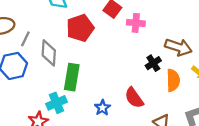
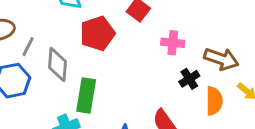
pink cross: (136, 23) -> (173, 43), moved

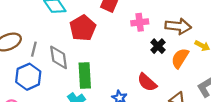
orange semicircle: (214, 101) -> (180, 58), turned -135

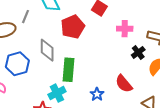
gray line: (34, 49) -> (25, 17), moved

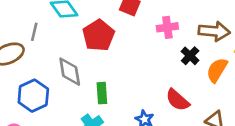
green rectangle: (68, 70) -> (102, 93), size x0.7

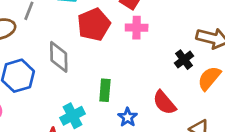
pink cross: (167, 27) -> (137, 28), moved
green rectangle: (102, 93) -> (105, 90), moved

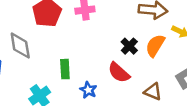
black cross: (184, 60) -> (129, 46), moved

